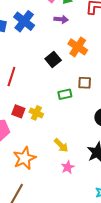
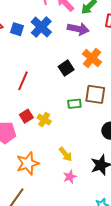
purple arrow: (61, 19) -> (78, 29), size x1.5
brown square: (85, 83) -> (95, 94), size x1.5
red square: (18, 111) -> (26, 116), turned 32

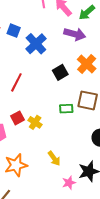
blue cross: (41, 27) -> (36, 44), moved
pink star: (70, 177) -> (69, 183), moved

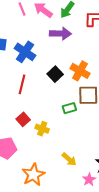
orange cross: (87, 64) -> (80, 71), moved
red line: (16, 82) -> (22, 84), moved
red square: (17, 118) -> (23, 119), moved

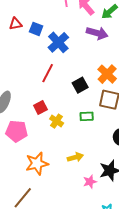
black square: (55, 74) -> (80, 85), moved
green rectangle: (69, 108) -> (87, 116), moved
yellow arrow: (69, 159) -> (75, 157), turned -70

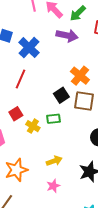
black square: (80, 85) -> (61, 95), moved
green rectangle: (87, 116) -> (54, 119), moved
pink star: (90, 182) -> (53, 186), moved

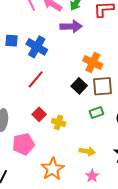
red line: (21, 79) -> (36, 79), turned 30
green rectangle: (54, 119) -> (96, 113), moved
yellow arrow: (54, 161) -> (87, 151), turned 42

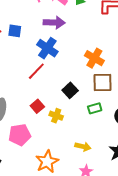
purple arrow: (71, 26) -> (54, 22), moved
blue cross: (37, 47) -> (47, 48), moved
black square: (79, 86) -> (70, 90), moved

